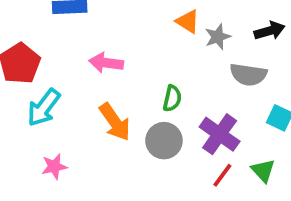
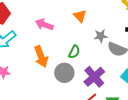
orange triangle: (188, 21) -> (80, 16), moved
gray star: (218, 37) -> (101, 36), moved

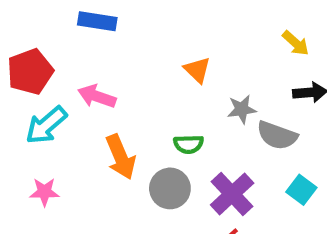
pink arrow: (44, 25) -> (97, 96), moved
green semicircle: (74, 52) -> (189, 144), turned 64

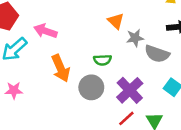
orange triangle: (197, 70) -> (116, 21), moved

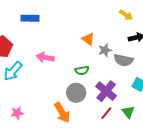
pink arrow: (45, 31) -> (45, 57), moved
orange arrow: (61, 68) -> (62, 113), moved
pink star: (14, 90) -> (17, 113), moved

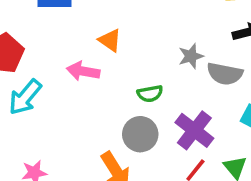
orange triangle: (88, 39) -> (110, 40), moved

